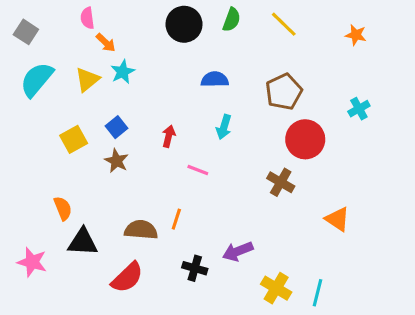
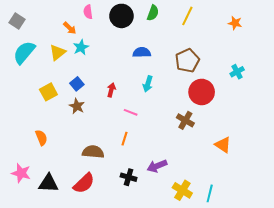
pink semicircle: (87, 18) -> (88, 12), moved
yellow line: (284, 24) -> (187, 16), turned 72
orange line: (176, 219) -> (125, 139), moved
black triangle: (83, 242) -> (48, 183), moved

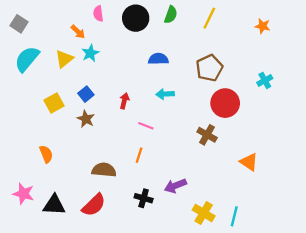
cyan arrow: (148, 84) -> (165, 94), turned 70

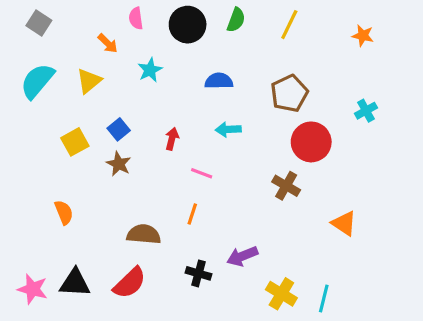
gray square: (19, 24) -> (39, 23), moved
cyan star: (90, 53) -> (150, 70), moved
pink star: (24, 194) -> (33, 289), moved

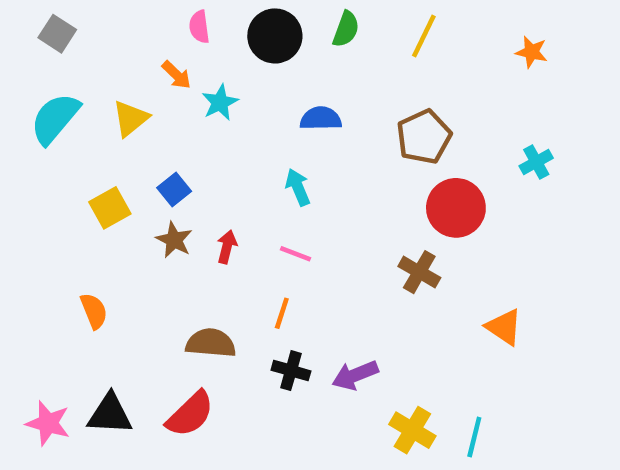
orange arrow: (108, 43) -> (176, 75), moved
cyan arrow: (228, 129) -> (298, 187), moved, turned 70
red arrow: (172, 139) -> (227, 247), moved
black cross: (198, 273) -> (291, 371), moved

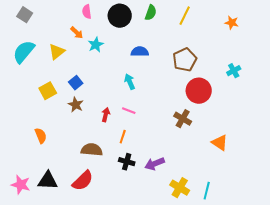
red arrow: (227, 247) -> (106, 115), moved

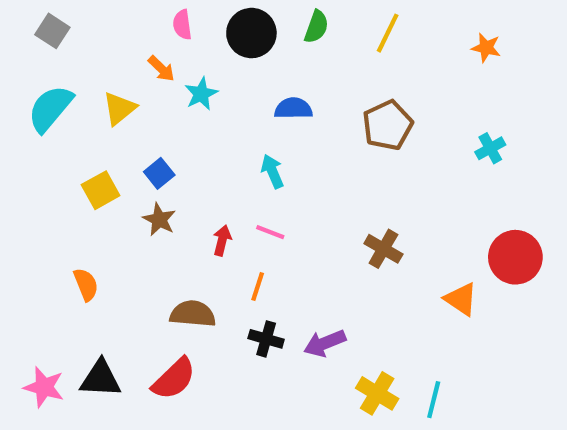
red circle: (199, 91) -> (515, 257), moved

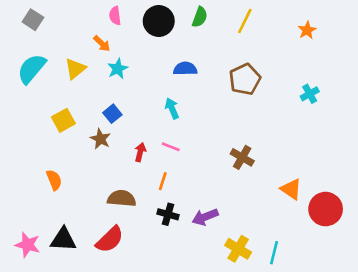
orange star: (486, 48) -> (307, 30), turned 30
cyan star: (201, 94) -> (118, 69), moved
blue square: (159, 173) -> (112, 114), moved
red circle: (515, 257) -> (326, 209), moved

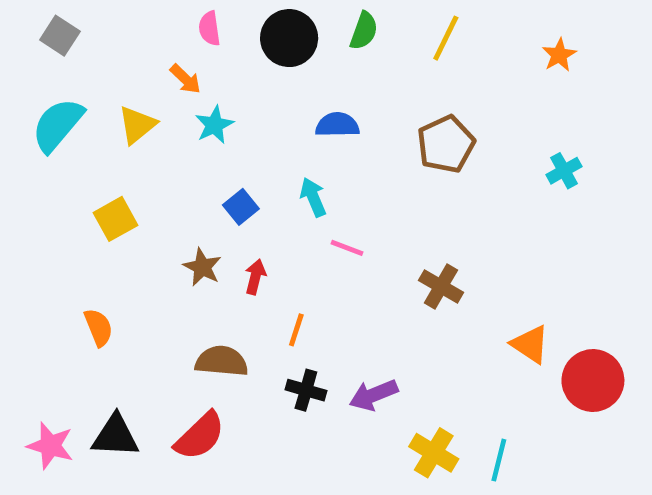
blue square: (112, 114) -> (241, 207), moved
brown star: (100, 139) -> (202, 267), moved
pink line: (171, 147) -> (347, 248), moved

